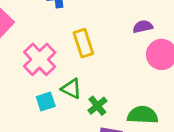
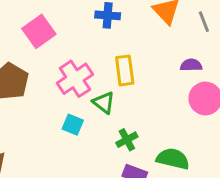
green triangle: (71, 89) -> (104, 103), moved
cyan square: (46, 101) -> (73, 125), turned 30

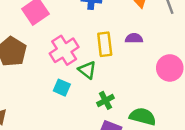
purple semicircle: (191, 65) -> (134, 38), moved

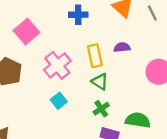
green triangle: (87, 70) -> (100, 82), moved
cyan square: (62, 88) -> (59, 101), turned 35

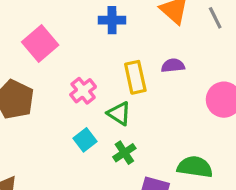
pink cross: (57, 65) -> (83, 91), size x0.7
green triangle: (100, 82) -> (119, 113), moved
green cross: (101, 109) -> (124, 153), moved

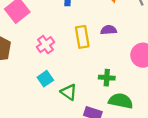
green triangle: (119, 113) -> (69, 92), moved
green cross: (124, 153) -> (107, 78), moved, turned 35

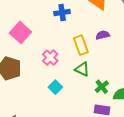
green cross: (107, 78) -> (102, 87), moved, turned -32
green triangle: (69, 92) -> (82, 69), moved

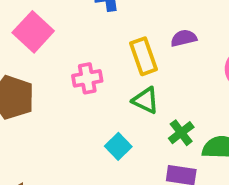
pink cross: (50, 58) -> (87, 78), turned 35
cyan square: (55, 87) -> (118, 146), moved

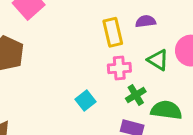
pink cross: (87, 78) -> (119, 68), moved
green triangle: (146, 100) -> (158, 60), moved

